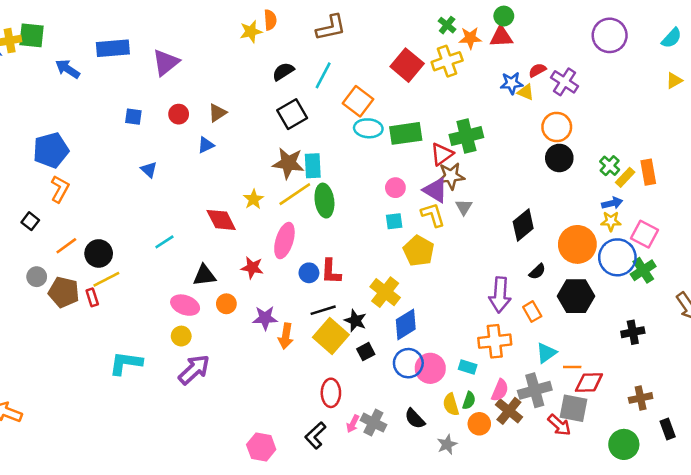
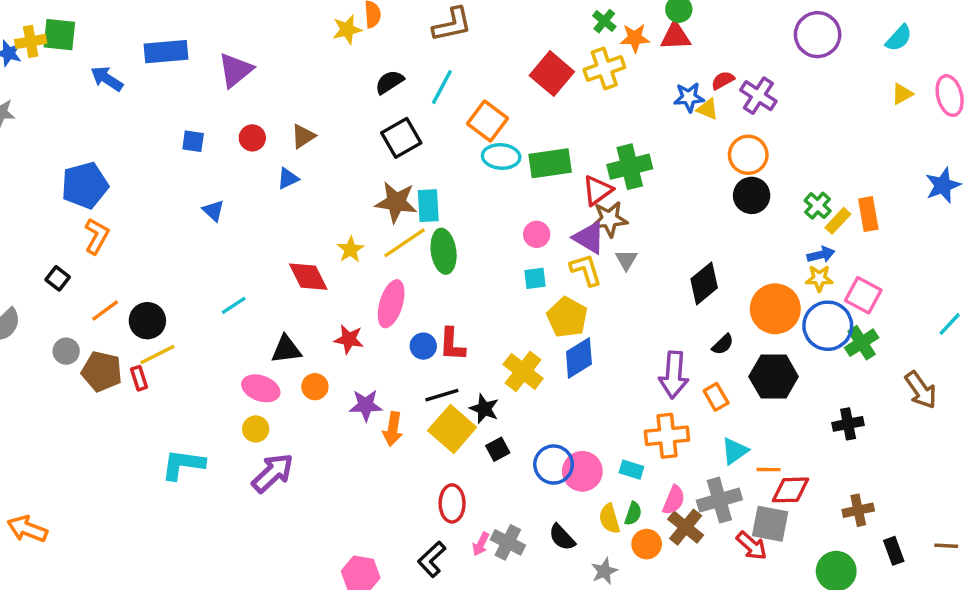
blue diamond: (406, 324) -> (579, 358), moved

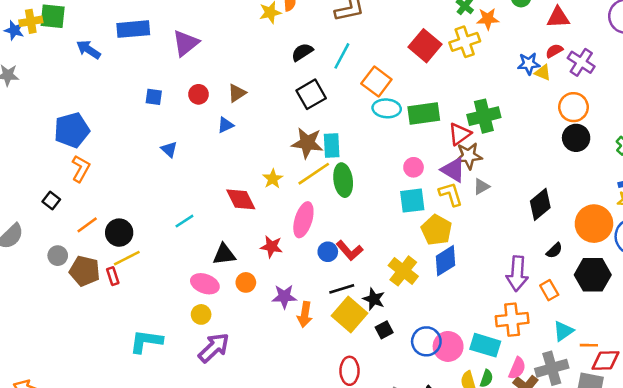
red triangle: (675, 36) -> (558, 18), moved
gray triangle: (626, 260) -> (481, 186), turned 30
cyan square: (535, 278) -> (412, 201), size x1.5
red L-shape: (452, 344) -> (350, 250), turned -44
cyan rectangle: (631, 470) -> (485, 345), size x1.6

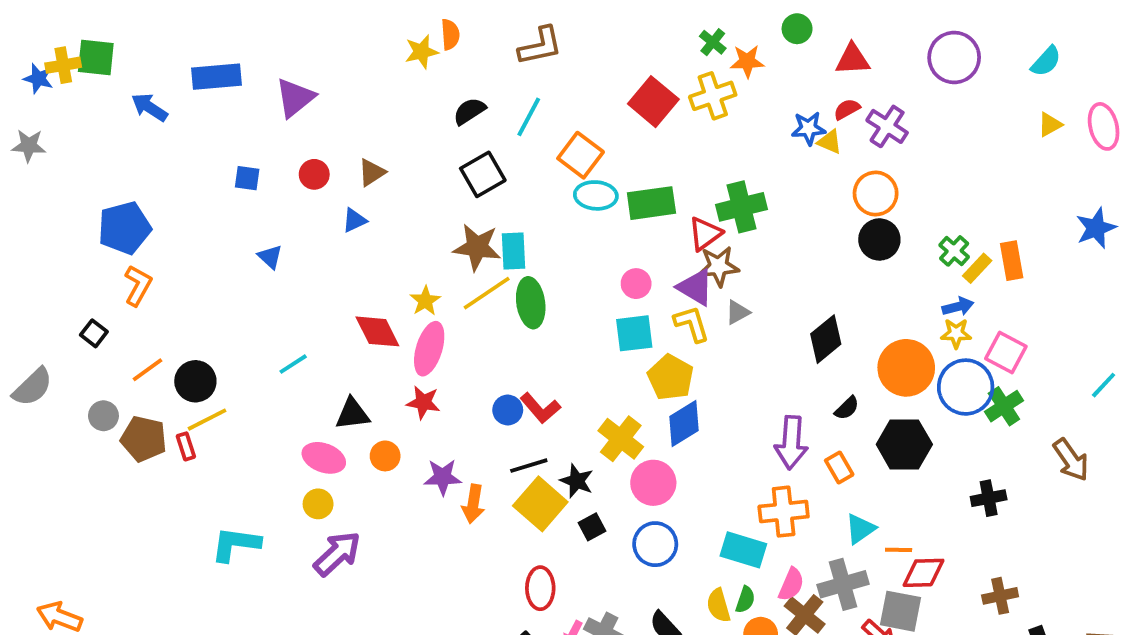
pink ellipse: (303, 220) -> (429, 349), moved
pink circle: (448, 346) -> (653, 483), moved

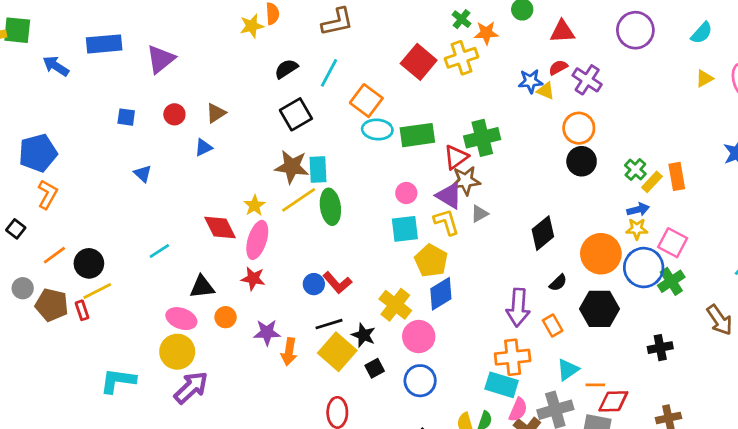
yellow circle: (318, 504) -> (177, 352), size x1.6
cyan rectangle: (743, 550) -> (502, 385), moved

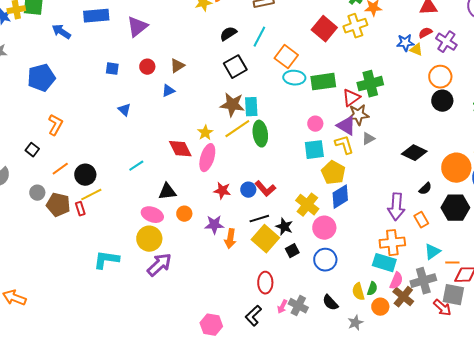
blue pentagon: (38, 153) -> (41, 78), moved
black diamond: (543, 233) -> (414, 153), turned 65
red star: (253, 279) -> (222, 191), moved

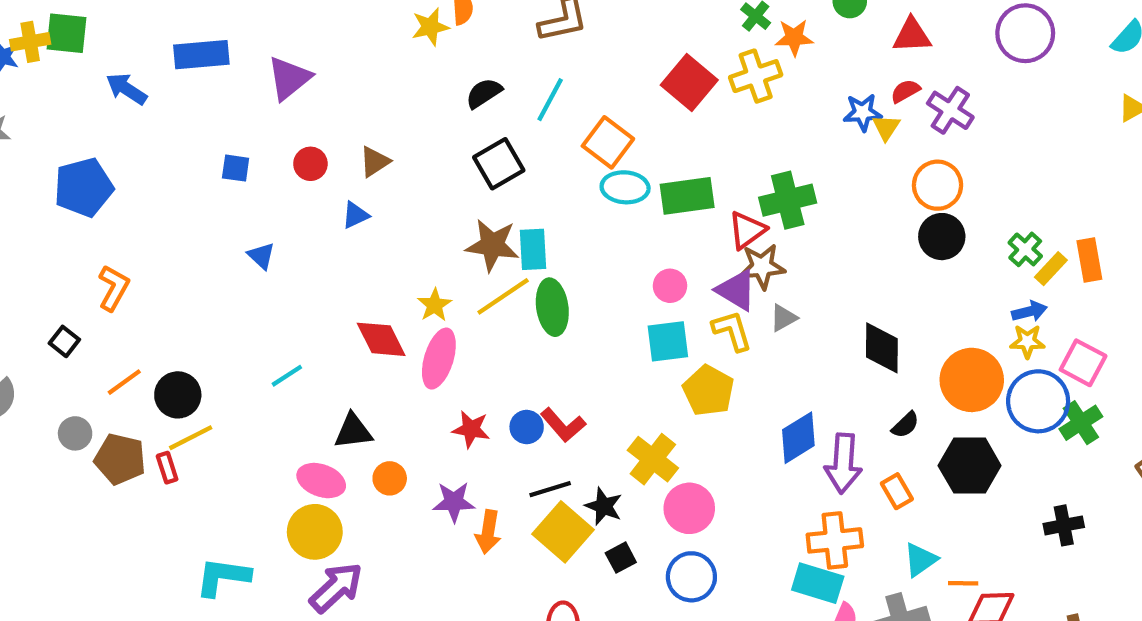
yellow triangle: (416, 50) -> (886, 127), turned 40
black diamond: (414, 153) -> (882, 348), turned 65
blue diamond: (340, 197) -> (798, 438), moved

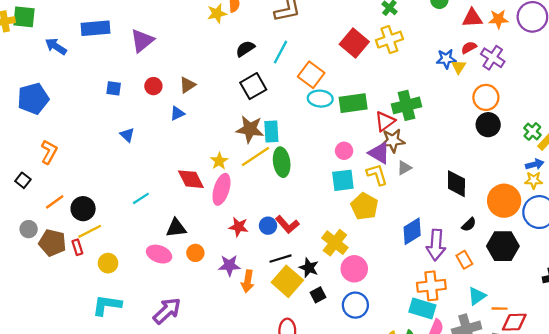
orange star: (794, 38) -> (498, 19), moved
yellow circle: (315, 532) -> (108, 263), moved, size x0.7

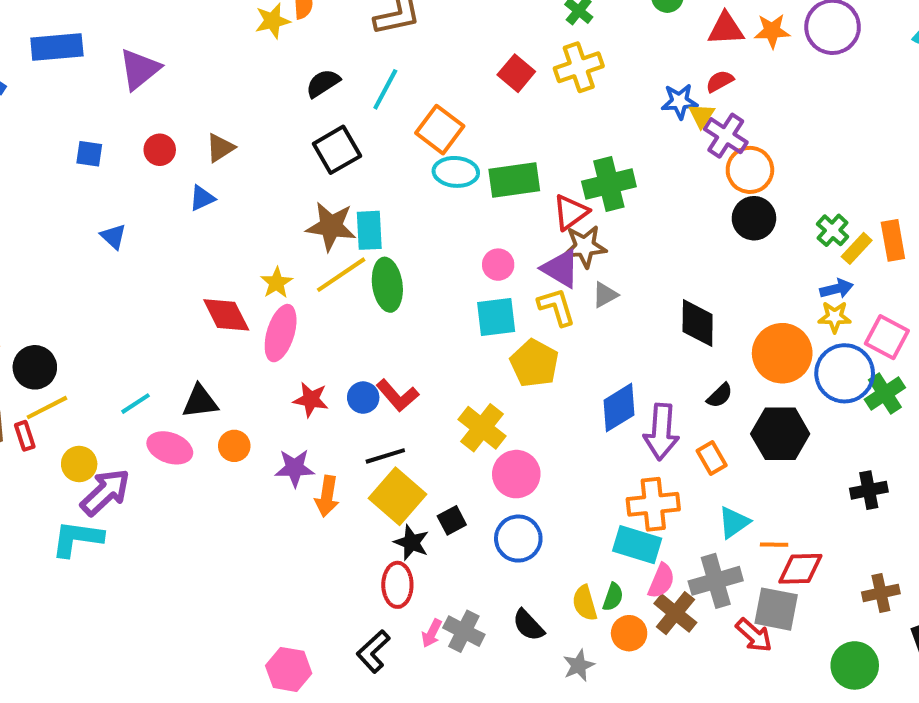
red square: (354, 43) -> (516, 73), size x0.7
purple cross: (493, 58) -> (726, 136), moved
cyan line: (141, 198) -> (136, 404), moved
black star: (309, 268) -> (412, 543), moved
purple arrow: (167, 311) -> (105, 492), moved

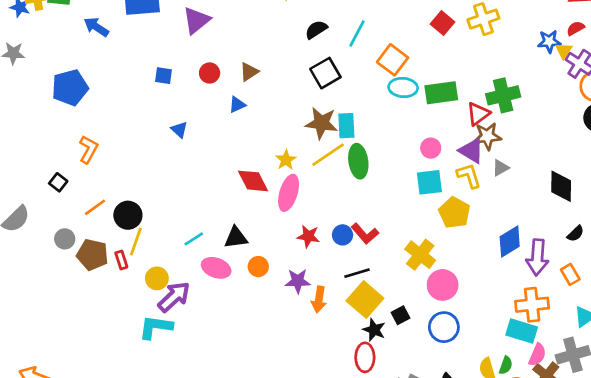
yellow line: (47, 408) -> (136, 242), turned -44

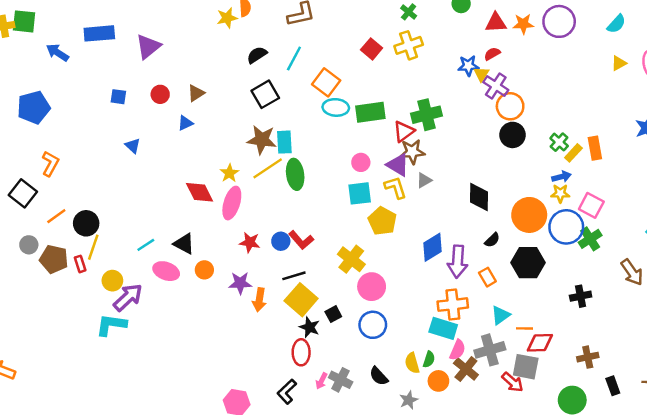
black square: (58, 182) -> (23, 193), size x1.6
black triangle: (236, 238) -> (184, 244), turned 35

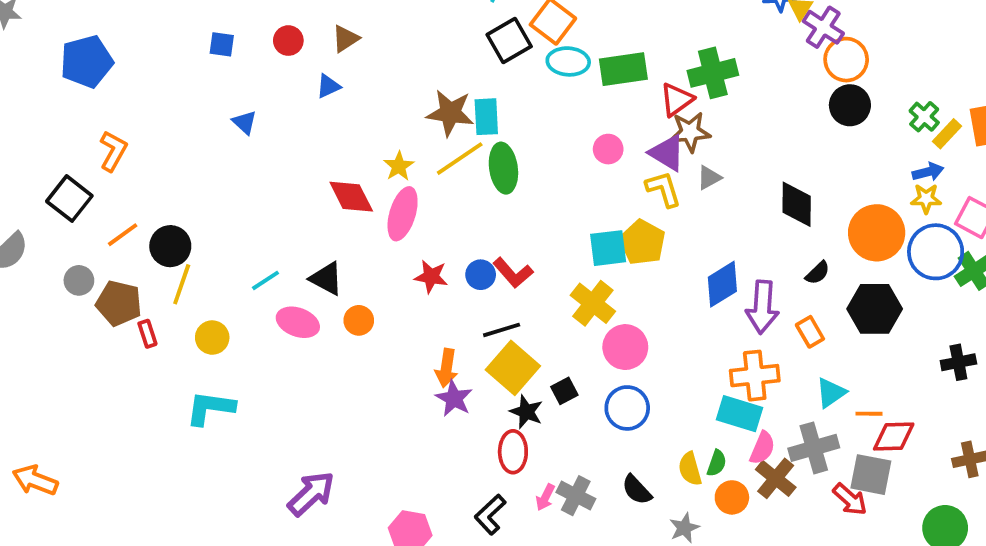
black square: (265, 94) -> (509, 41), moved
cyan square: (360, 193) -> (608, 248), moved
red rectangle: (80, 264) -> (147, 334), moved
purple star: (240, 283) -> (454, 398), moved, turned 30
purple arrow: (128, 297) -> (311, 494), moved

